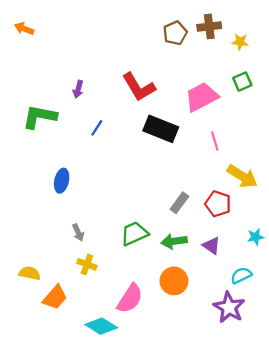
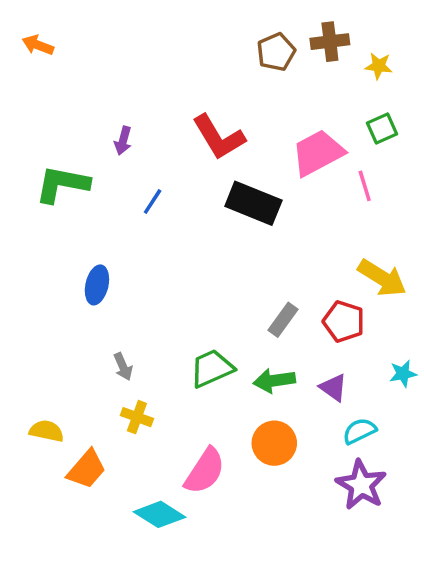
pink line: (215, 141) -> (365, 186), moved
cyan semicircle: (241, 275) -> (359, 431), moved

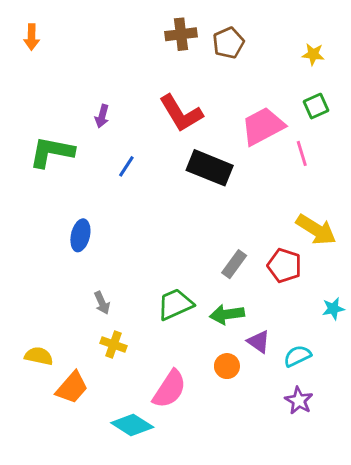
brown cross: (330, 42) -> (181, 34), moved
orange arrow: (38, 45) -> (32, 37), turned -110
purple triangle: (333, 388) -> (259, 342), moved
orange circle: (274, 443) -> (227, 366), size x0.7
purple star: (361, 485) -> (299, 401), size x0.7

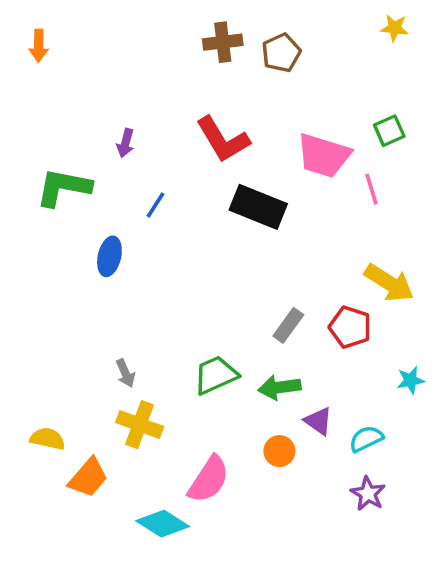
yellow star: (313, 54) -> (394, 28), moved
pink trapezoid: (263, 126) -> (324, 155), turned -135
blue ellipse: (80, 235) -> (109, 256), moved
yellow cross: (113, 345) -> (140, 425), size x1.4

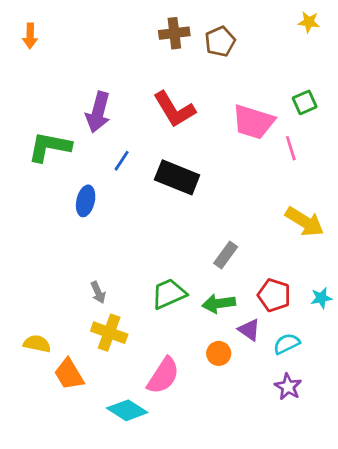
purple arrow: (125, 143) -> (98, 112), size x1.8
black rectangle: (258, 207) -> (177, 177), moved
red pentagon: (350, 327) -> (274, 295), moved
orange trapezoid: (88, 478) -> (69, 374), turned 108

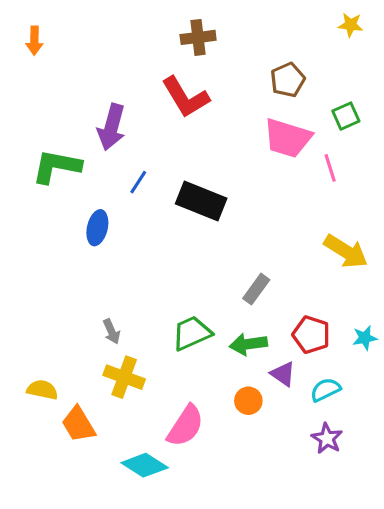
brown pentagon: (220, 41) -> (288, 80), moved
red L-shape: (174, 109) -> (185, 97), moved

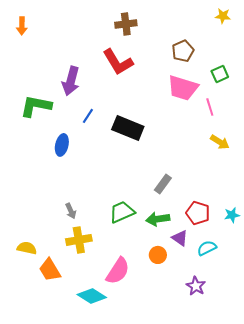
yellow arrow: (346, 251) -> (220, 142), moved, size x0.7
yellow cross: (124, 377) -> (79, 240), turned -30
purple star: (327, 438) -> (196, 286), moved

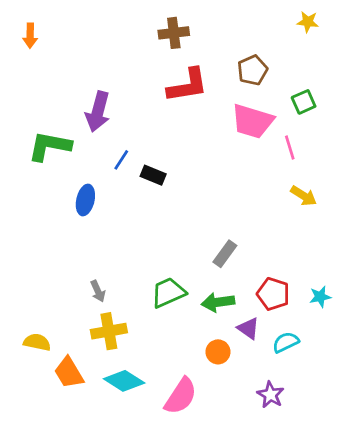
red L-shape: (118, 62) -> (188, 85), moved, turned -68
black rectangle: (128, 128) -> (153, 175), moved, size x0.6
pink semicircle: (118, 271) -> (181, 396), moved
cyan diamond: (92, 296) -> (124, 381), moved

